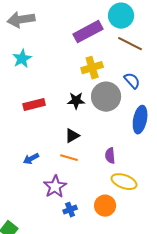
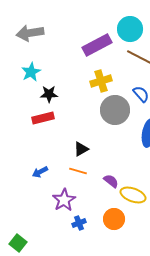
black star: (76, 101) -> (49, 94), moved
purple semicircle: (110, 156) -> (111, 181), moved, turned 133

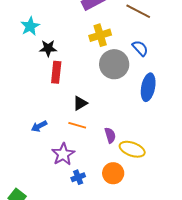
red rectangle: (43, 118) -> (56, 72), moved, turned -70
purple semicircle: (111, 181) -> (110, 135), turned 35

